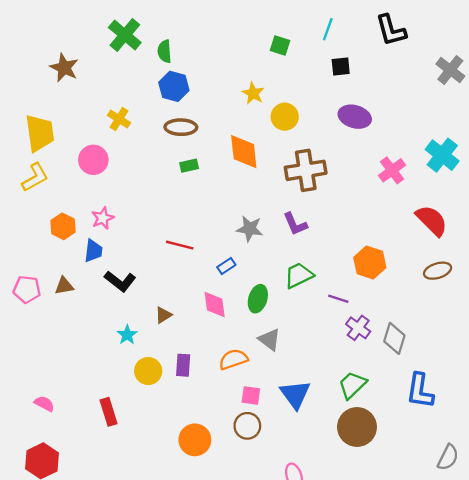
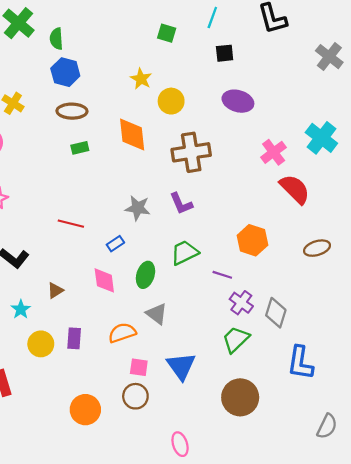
red semicircle: (432, 221) -> (295, 189), moved
green trapezoid: (352, 385) -> (236, 339), moved

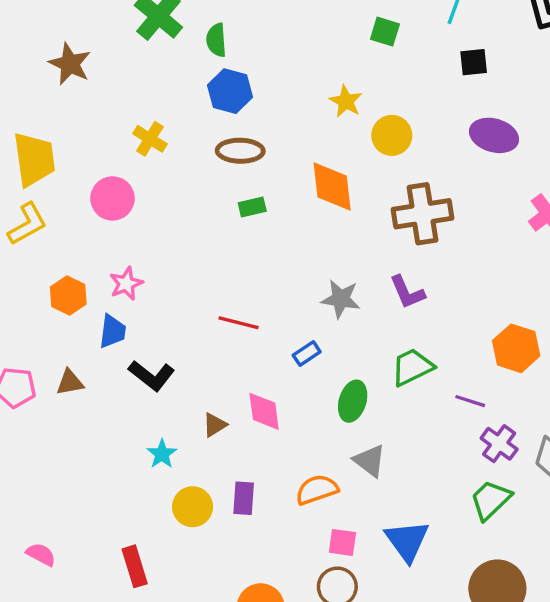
pink diamond: (104, 280) -> (264, 411), moved

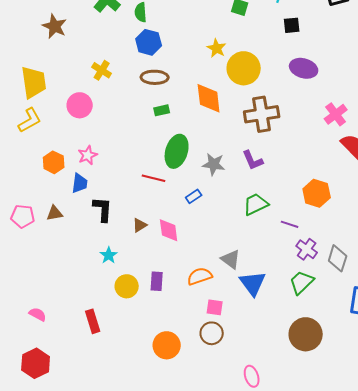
yellow circle: (392, 135) -> (244, 68), size x1.4
black L-shape: (152, 376) -> (103, 209), turned -124
green ellipse: (353, 401) -> (177, 151), moved, size x1.4
brown triangle: (215, 425) -> (140, 225), moved
blue triangle: (407, 541) -> (253, 283), moved

